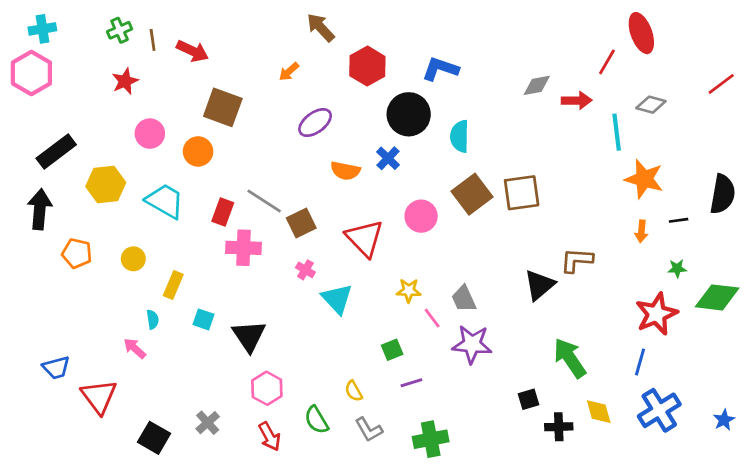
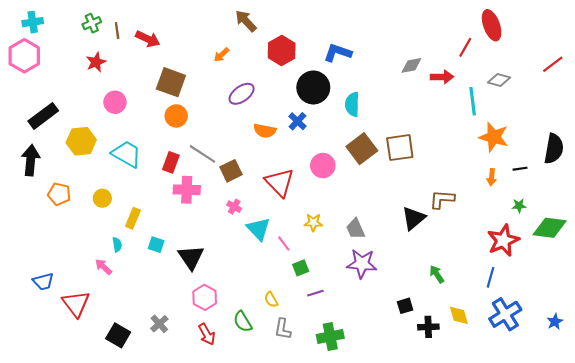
orange circle: (198, 151) -> (176, 116), moved
pink line: (432, 318) -> (284, 244), moved
green arrow: (570, 358) -> (437, 274), size x0.6
gray L-shape: (369, 430) -> (283, 329), turned 40

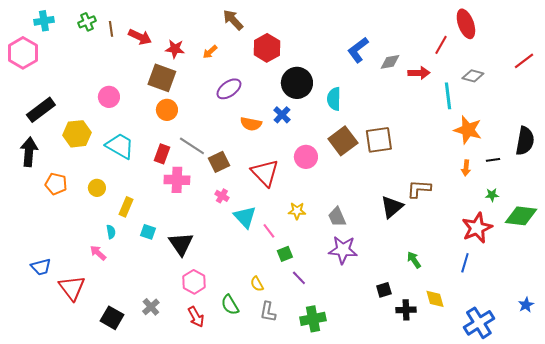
cyan cross: (33, 22) -> (44, 21), moved
blue L-shape: (338, 53) -> (358, 50), moved, turned -56
red star: (96, 62) -> (175, 49), moved, turned 30
purple line: (315, 293) -> (299, 278), turned 63
blue cross: (505, 314) -> (479, 323), moved

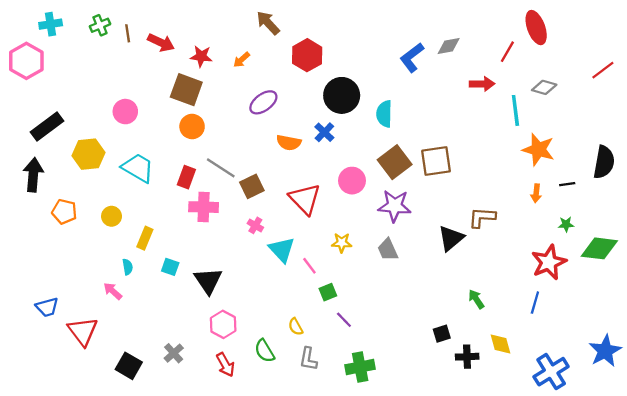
gray diamond: (390, 62) -> (449, 46), moved
purple star: (343, 250) -> (395, 206), moved
blue star: (526, 305) -> (605, 351), size x1.8

